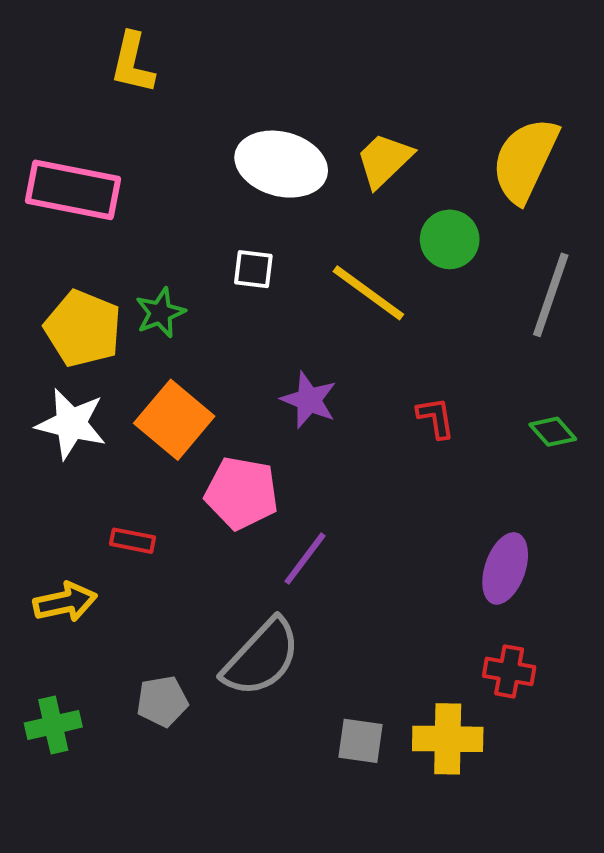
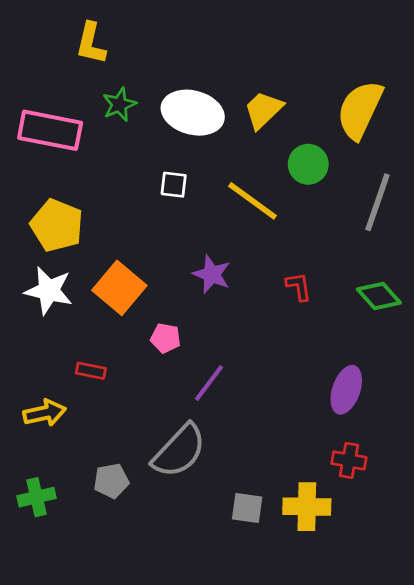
green star: (160, 313) -> (119, 104), moved
green diamond: (553, 432) -> (379, 296), size x1.4
pink pentagon: (242, 493) -> (166, 338), size x0.6

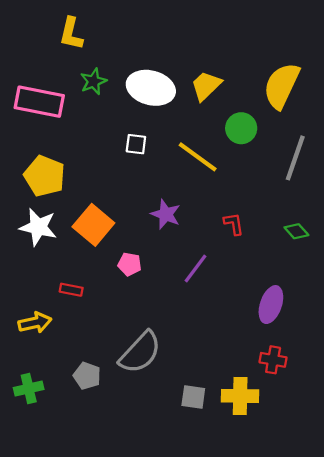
green diamond: (379, 296) -> (296, 231), size x0.7
purple line: (209, 383) -> (195, 268), moved
gray pentagon: (111, 481) -> (87, 376), turned 30

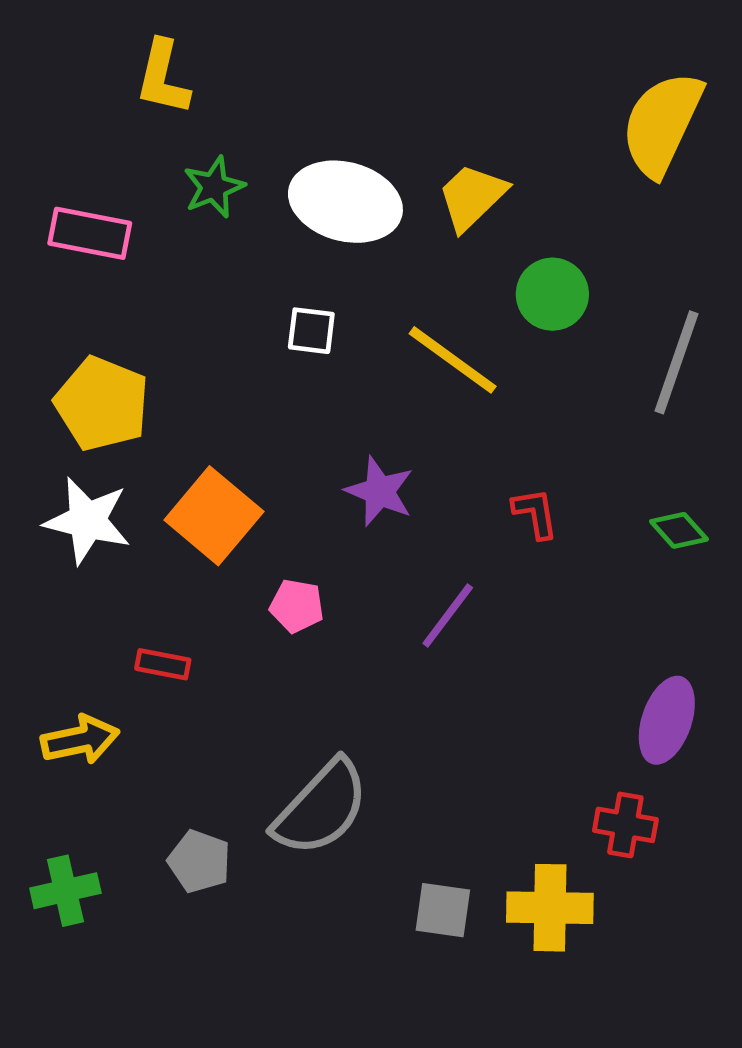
yellow semicircle: (282, 86) -> (662, 124), moved
pink rectangle: (39, 102) -> (90, 233), size x0.7
purple ellipse: (271, 305) -> (667, 720), moved

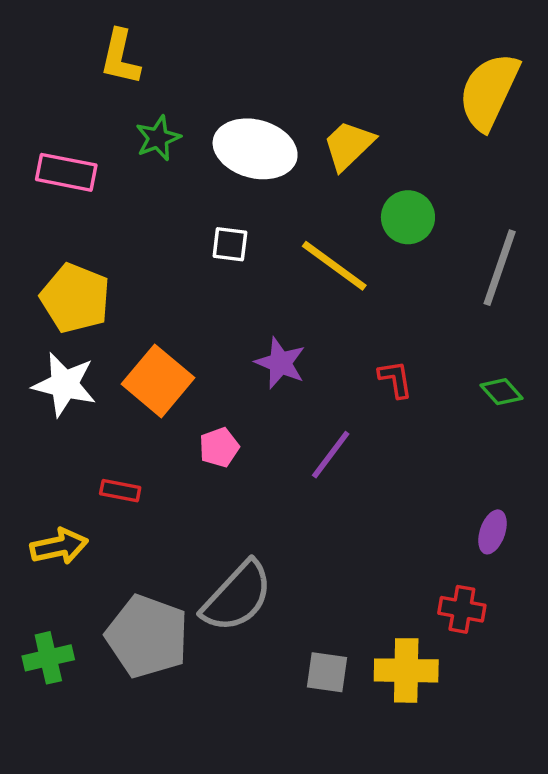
pink pentagon: (297, 606) -> (219, 447), turned -30
purple ellipse: (667, 720) -> (492, 532), size x0.7
gray pentagon: (199, 861) -> (147, 636), size x1.8

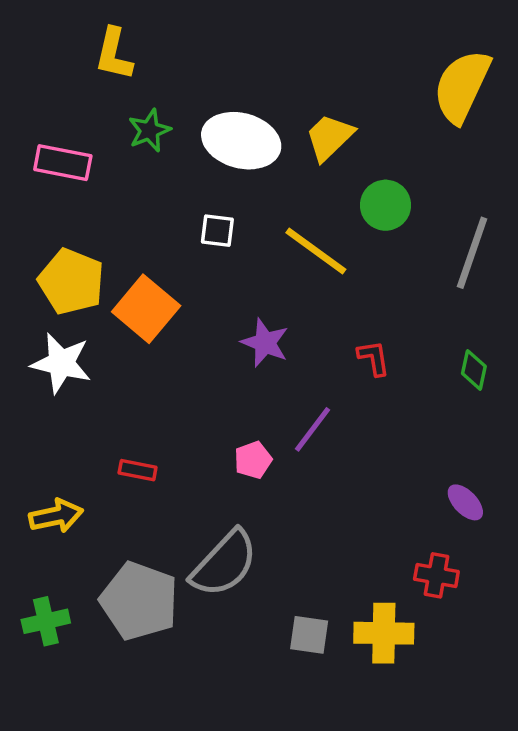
orange square: (158, 381) -> (146, 309), moved
green diamond: (501, 392) -> (474, 370), turned 54
pink pentagon: (219, 447) -> (253, 460), moved
red rectangle: (120, 491) -> (138, 470), moved
purple ellipse: (492, 532) -> (465, 502), turned -63

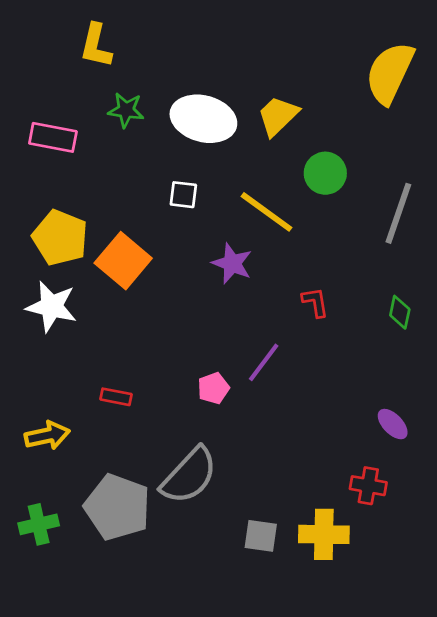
green star: (149, 130) -> (126, 110), turned 30
purple star: (265, 343) -> (232, 263), moved

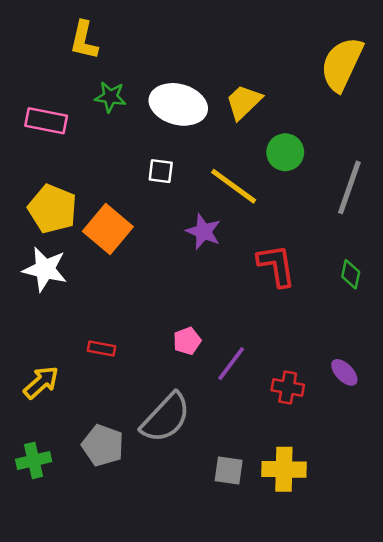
red L-shape: (315, 302) -> (276, 265), size x1.6
purple line: (264, 362) -> (231, 364), moved
yellow arrow: (47, 435) -> (41, 382), turned -30
red cross: (368, 486) -> (288, 388), moved
gray pentagon: (117, 507) -> (103, 445), size x0.7

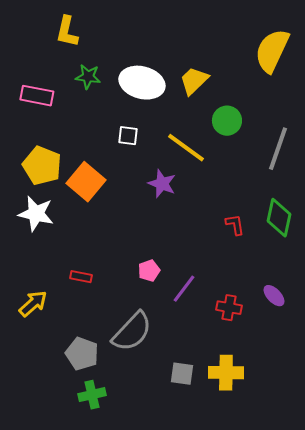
red L-shape: (276, 265) -> (235, 225), moved, size x0.6
green diamond: (351, 274) -> (279, 218), size x1.6
green cross: (34, 460) -> (92, 395), moved

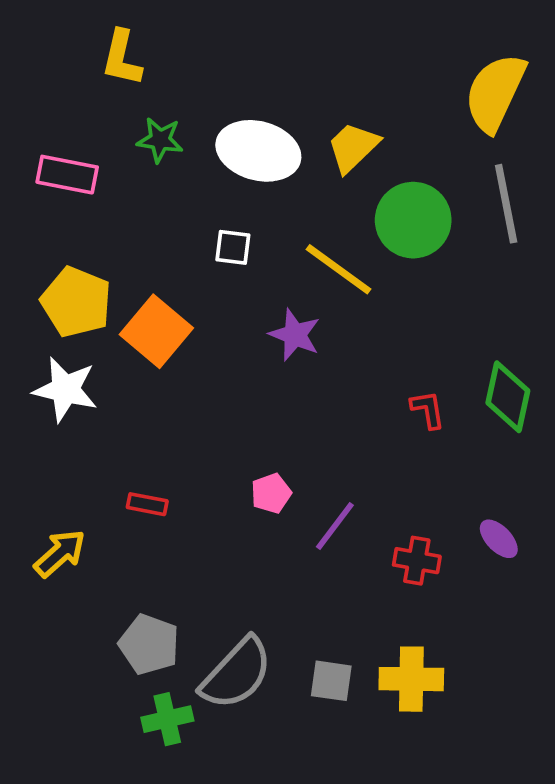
green circle: (227, 121) -> (413, 220), size x1.4
gray line: (278, 149) -> (506, 204), moved, turned -30
gray semicircle: (132, 332) -> (237, 674), moved

